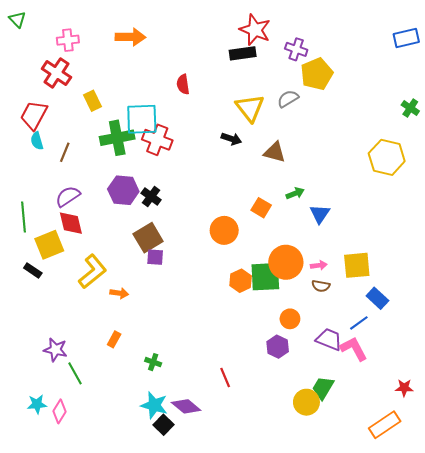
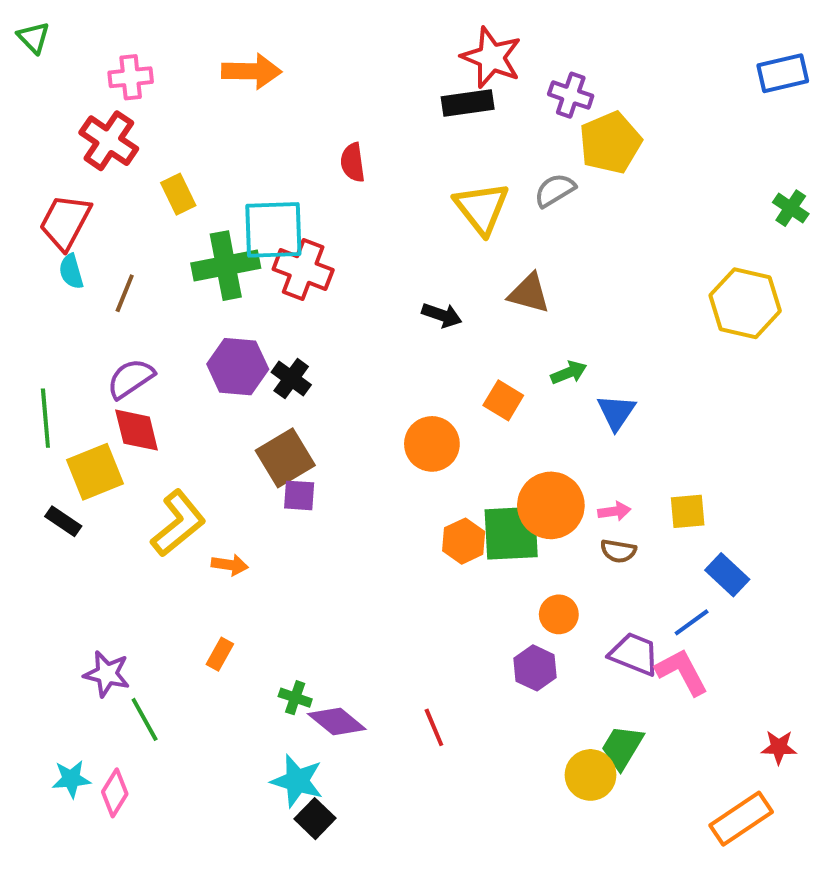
black arrow: (231, 139) -> (442, 315), moved
yellow square: (357, 265) -> (688, 511), size x0.7
purple diamond: (186, 406) -> (337, 721), moved

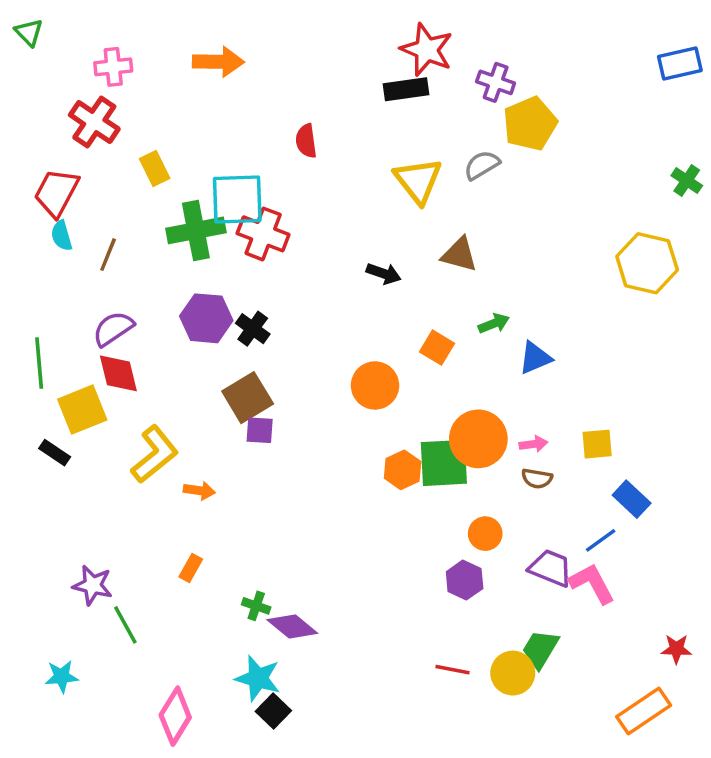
blue triangle: (616, 412) -> (535, 358), turned 33
red line: (434, 727) -> (452, 670), moved, turned -56
pink diamond: (115, 793) -> (175, 716), moved, size x1.4

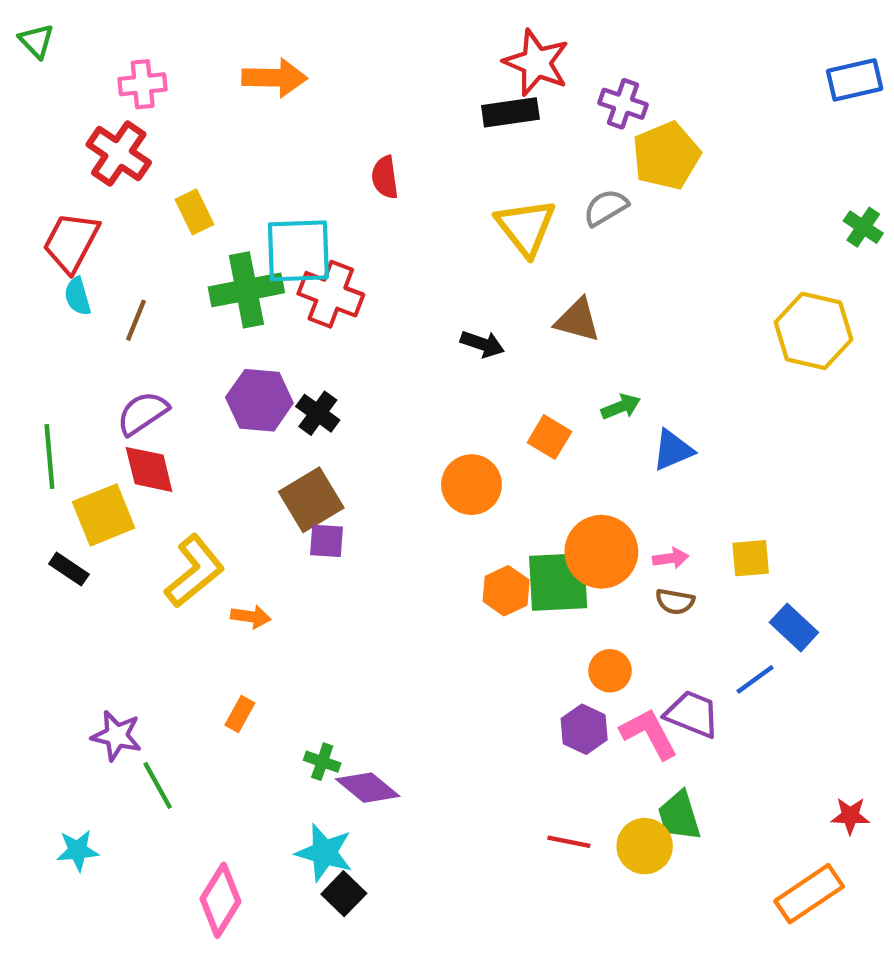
pink L-shape: (592, 584) -> (649, 734), moved
green trapezoid: (540, 649) -> (679, 816), turned -48

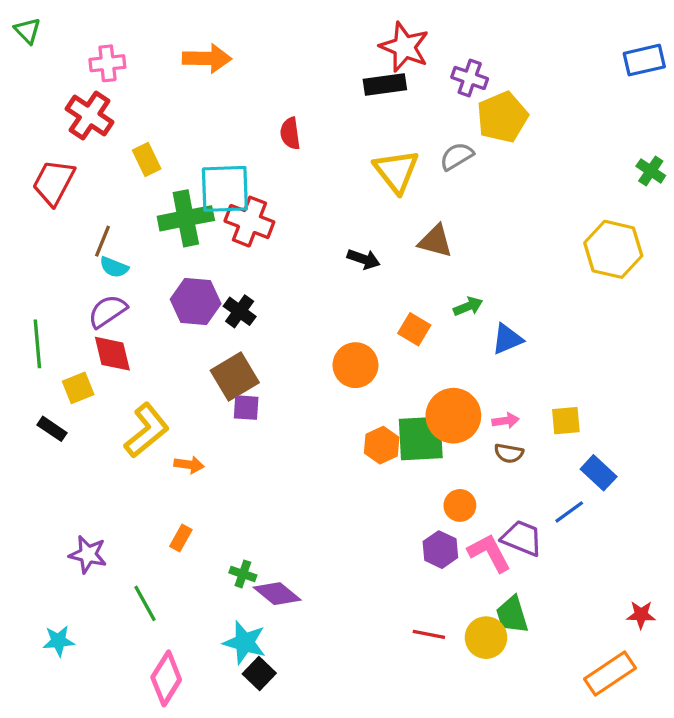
cyan semicircle: (78, 296) -> (114, 267), moved, turned -52
yellow square: (104, 515) -> (78, 388), size x0.7
green line: (158, 785) -> (145, 603), moved

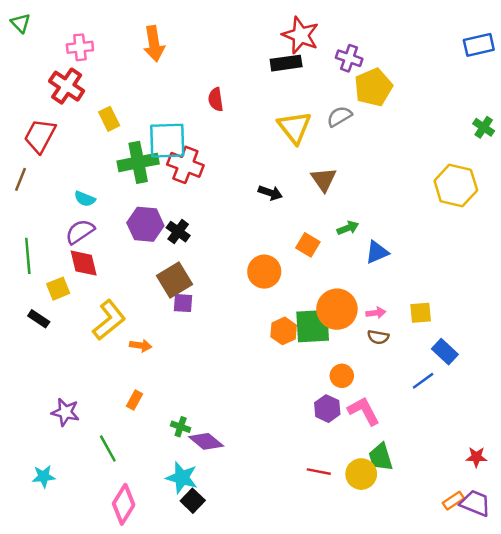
orange arrow: (207, 58) -> (154, 44), turned 80
brown line: (103, 241) -> (21, 179), moved
brown triangle: (435, 241) -> (324, 179), turned 40
purple trapezoid: (522, 538) -> (475, 503), moved
orange rectangle: (610, 674) -> (453, 501), size x0.6

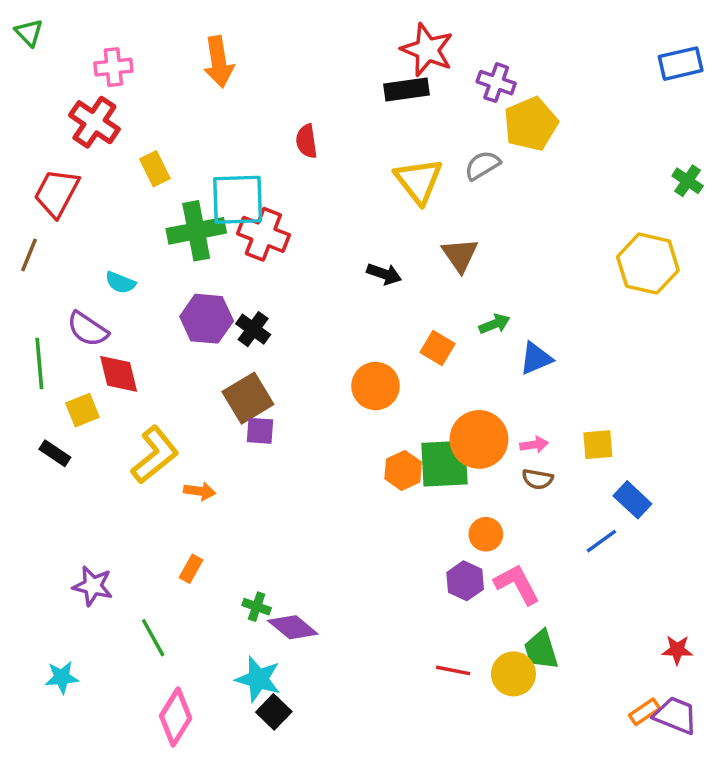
purple semicircle: (80, 232) -> (88, 329), moved, turned -112

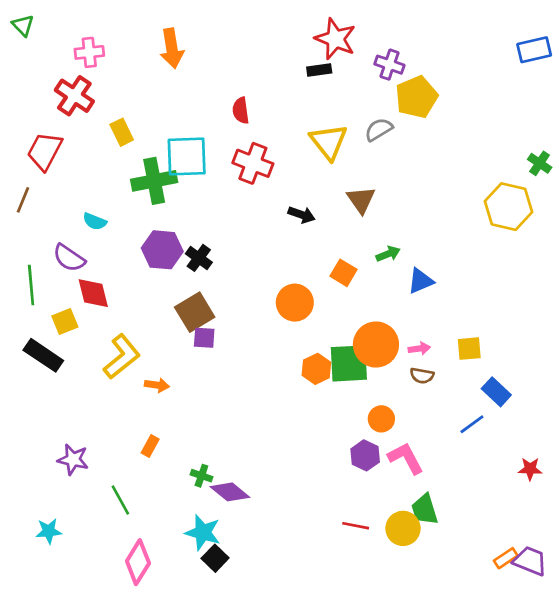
black rectangle: (407, 89) -> (319, 70), size x0.7
green cross: (688, 181) -> (540, 163), moved
red cross: (263, 234) -> (253, 163), moved
black rectangle: (55, 453) -> (43, 355), size x1.6
red star: (677, 650) -> (530, 469), moved

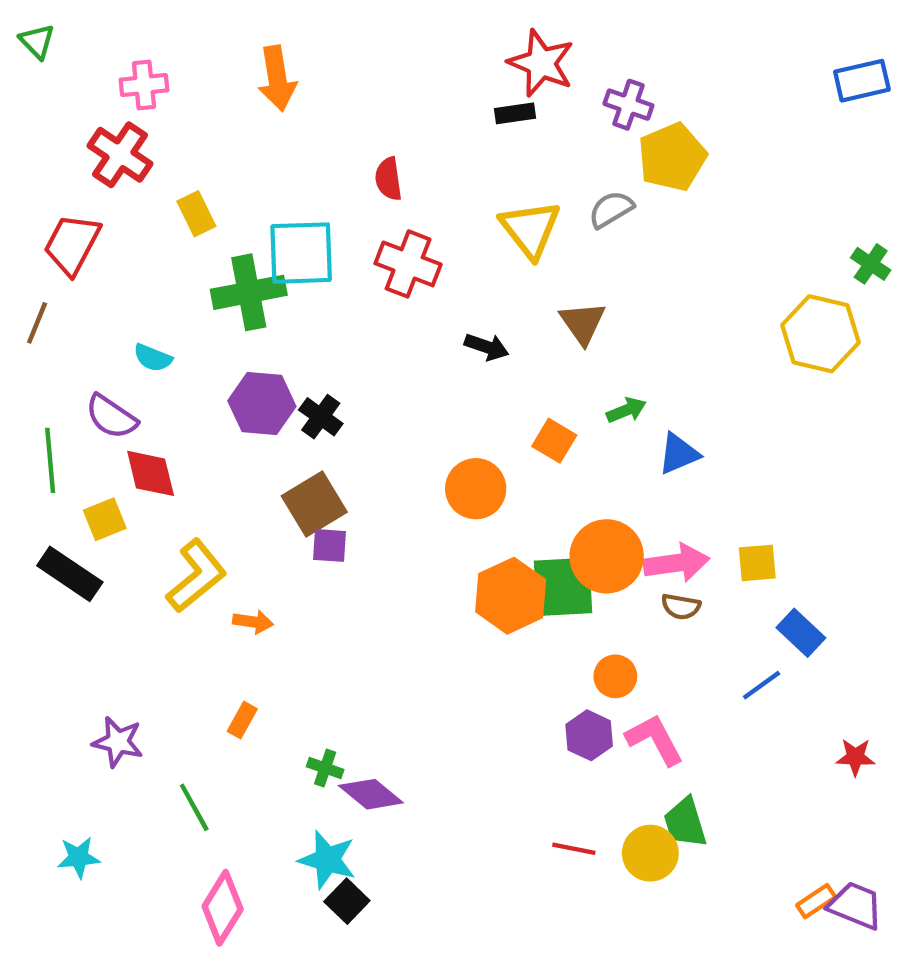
pink arrow: (419, 349) -> (676, 563), size x1.8
orange hexagon: (316, 369) -> (511, 596), size x1.5

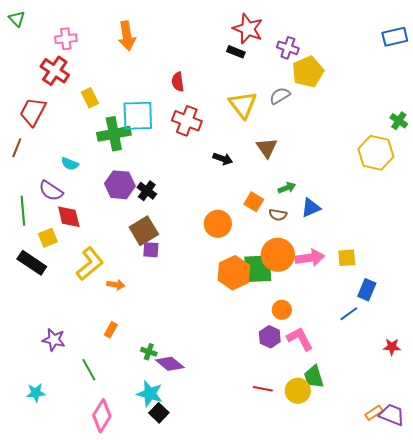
black rectangle: (515, 113) -> (236, 52), turned 30
brown semicircle: (681, 607) -> (278, 215), moved
blue rectangle: (801, 633) -> (367, 290), turned 70

